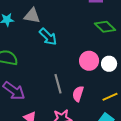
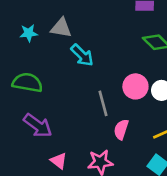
gray line: (58, 84) -> (103, 103), moved

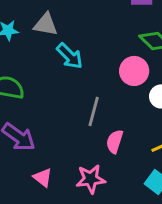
pink circle: (135, 86) -> (134, 71), moved
gray line: (103, 103) -> (94, 111), turned 30

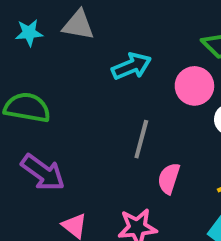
cyan arrow: (70, 56) -> (131, 66), moved, turned -68

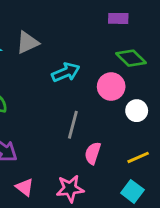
gray triangle: (78, 25) -> (27, 43), turned -35

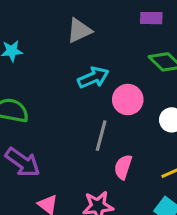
gray triangle: (27, 43) -> (79, 31), moved
pink circle: (111, 87) -> (128, 100), moved

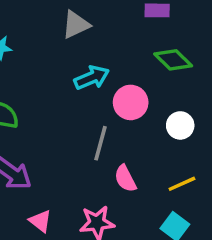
pink semicircle: (123, 167) -> (125, 179), turned -45

